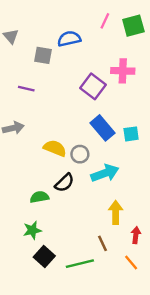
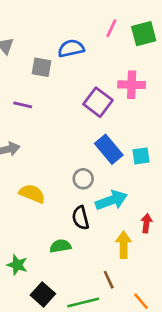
yellow semicircle: (55, 148) -> (32, 194), moved
black semicircle: (64, 183) -> (80, 218), moved, turned 120
green semicircle: (39, 197) -> (60, 246), moved
green star: (32, 230) -> (17, 265), moved, turned 30
red arrow: (136, 235) -> (146, 223), moved

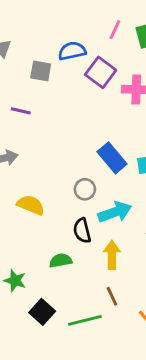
purple square: (98, 102) -> (101, 72), moved
yellow arrow: (124, 245) -> (112, 255), moved

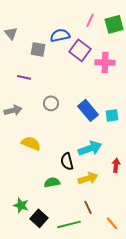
gray circle: (85, 189) -> (51, 103), moved
yellow arrow: (112, 255) -> (88, 178), turned 72
green star: (15, 281) -> (21, 205), moved

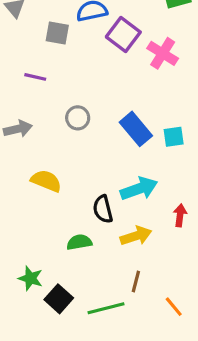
pink cross: (105, 62) -> (163, 53), turned 30
brown line: (88, 207) -> (136, 281), turned 40

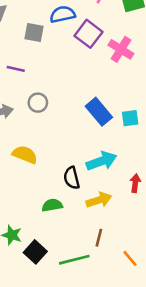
gray circle: (78, 118) -> (38, 103), moved

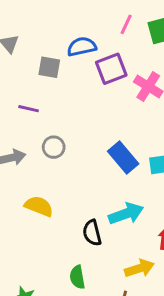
purple square: (89, 34) -> (111, 69), turned 32
yellow arrow: (99, 200) -> (139, 268), moved
green semicircle: (52, 205) -> (77, 277), moved, turned -90

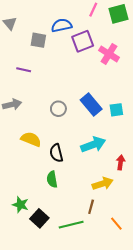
gray circle: (54, 147) -> (58, 109), moved
black semicircle: (92, 233) -> (56, 153), moved
green semicircle: (77, 277) -> (52, 179), moved

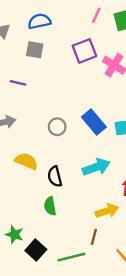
blue semicircle: (62, 25) -> (39, 21), moved

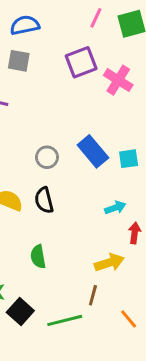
cyan arrow: (96, 167) -> (115, 208), moved, size x0.6
black semicircle: (55, 177) -> (44, 200), moved

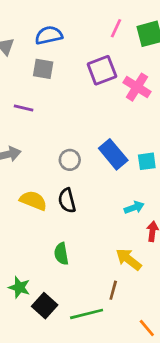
yellow arrow: (109, 263) -> (129, 259), turned -124
orange line: (129, 319) -> (147, 328), moved

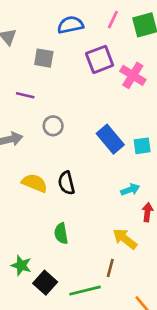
blue semicircle: (49, 35) -> (70, 25), moved
gray circle: (70, 160) -> (53, 126), moved

